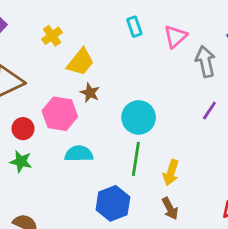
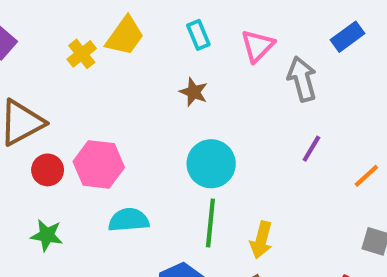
yellow trapezoid: (80, 62) -> (125, 36), moved
brown star: (90, 93) -> (194, 92), moved
red circle: (23, 129) -> (48, 170), moved

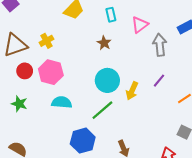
yellow cross: (82, 54) -> (47, 41), moved
green line: (210, 223) -> (102, 110), turned 35
yellow arrow: (261, 240) -> (132, 91), moved

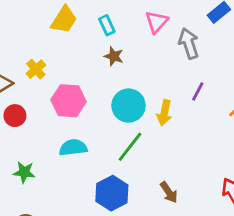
cyan rectangle: (111, 15) -> (107, 25), moved
pink hexagon: (51, 72) -> (68, 101), moved
green star: (19, 104) -> (24, 172), moved

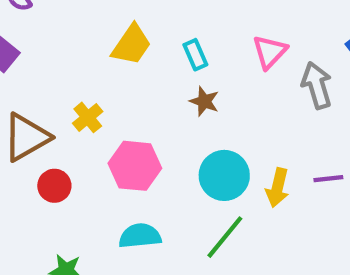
purple line: (198, 91) -> (328, 179), moved, turned 54

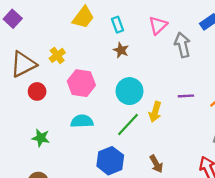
yellow arrow: (277, 188) -> (155, 112), moved

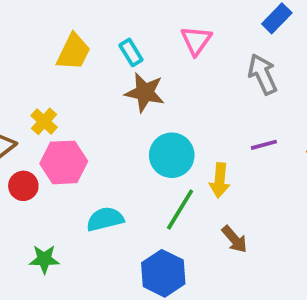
gray arrow: (182, 45) -> (263, 74), moved
brown star: (121, 50) -> (145, 92), size x1.5
pink hexagon: (81, 83) -> (64, 162), moved
brown arrow: (156, 164) -> (234, 239), moved

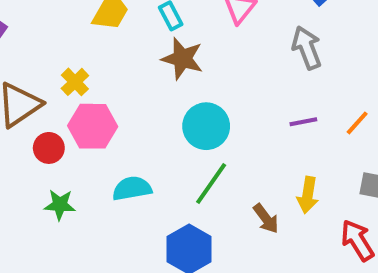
yellow arrow: (220, 180) -> (308, 195), moved
green star: (44, 259) -> (60, 205), moved

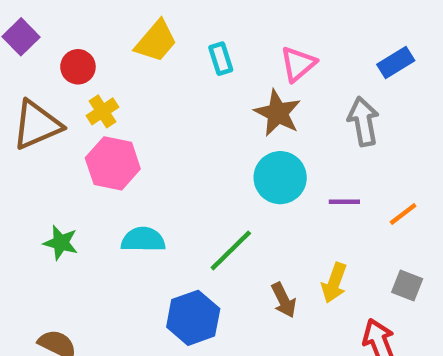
brown star: (182, 59) -> (278, 113), moved
cyan circle: (206, 126) -> (280, 178), moved
red circle: (49, 148) -> (78, 67), moved

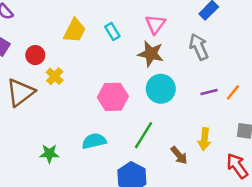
pink hexagon: (113, 163) -> (113, 97), moved
purple line: (344, 202) -> (209, 92), moved

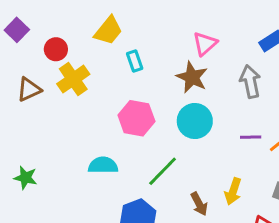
cyan rectangle: (112, 32) -> (135, 61), moved
yellow cross: (55, 76) -> (73, 79), size x1.5
brown triangle: (20, 92) -> (29, 89), size x0.7
green star: (49, 154) -> (25, 178), moved

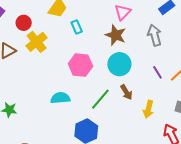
purple line: (251, 137) -> (157, 72), turned 64
brown arrow: (199, 204) -> (126, 92), moved

